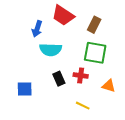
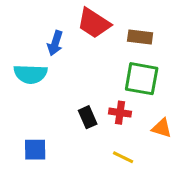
brown rectangle: (94, 25) -> (140, 37), turned 70
cyan semicircle: (51, 50) -> (31, 74), moved
blue square: (25, 89) -> (35, 150), moved

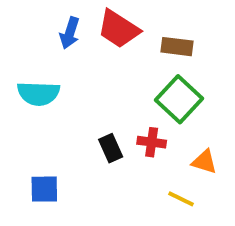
blue arrow: (55, 43) -> (70, 33), moved
green square: (142, 79) -> (179, 99), turned 33
yellow line: (123, 157) -> (181, 199), moved

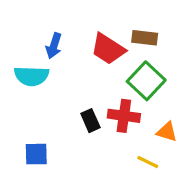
red trapezoid: (118, 29) -> (108, 49), moved
blue arrow: (70, 33) -> (54, 46), moved
red cross: (152, 142) -> (124, 116), size x1.4

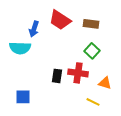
red trapezoid: (108, 49) -> (60, 20), moved
green square: (146, 81) -> (92, 51), size x0.7
black rectangle: (90, 121) -> (57, 76), turned 32

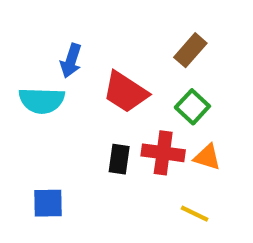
red trapezoid: (60, 20) -> (125, 92), moved
brown rectangle: (91, 24) -> (190, 50), turned -56
orange triangle: (105, 83) -> (207, 157), moved

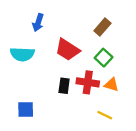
blue arrow: (71, 61) -> (38, 23), moved

